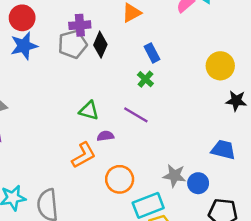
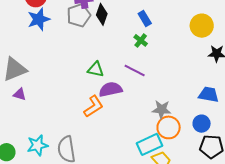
purple semicircle: (105, 136) -> (111, 89), size x1.6
gray star: (174, 176) -> (162, 109), moved
orange circle: (120, 179) -> (169, 127), moved
blue circle: (198, 183) -> (202, 124), moved

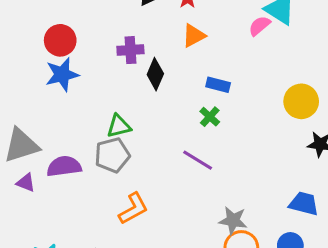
gray pentagon: (79, 15) -> (112, 155), moved
blue rectangle: (145, 18) -> (218, 85), turned -49
green triangle: (96, 69) -> (119, 126), moved, turned -30
purple semicircle: (111, 89) -> (64, 166), moved

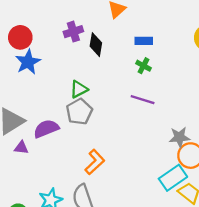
orange L-shape: (133, 209) -> (95, 162), moved

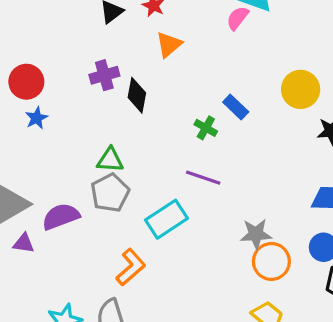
blue rectangle: (144, 41) -> (236, 107), moved, turned 42
blue star: (28, 62) -> (37, 118), size x0.6
green triangle: (79, 89) -> (110, 160), turned 30
cyan rectangle: (173, 178) -> (166, 219), moved

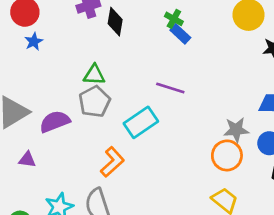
blue rectangle: (236, 107) -> (180, 34), moved
green cross: (206, 128) -> (174, 19), moved
gray star: (256, 234) -> (236, 130), moved
purple triangle: (24, 243) -> (27, 160), moved

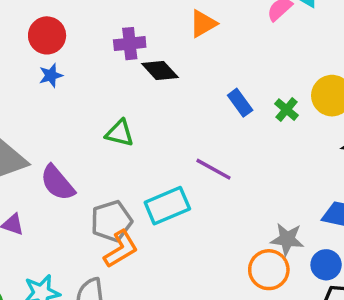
green cross: (174, 19) -> (286, 110), moved
black diamond: (115, 22) -> (160, 71), turned -64
gray pentagon: (95, 102) -> (111, 221), moved
purple semicircle: (55, 122) -> (57, 183), turned -120

